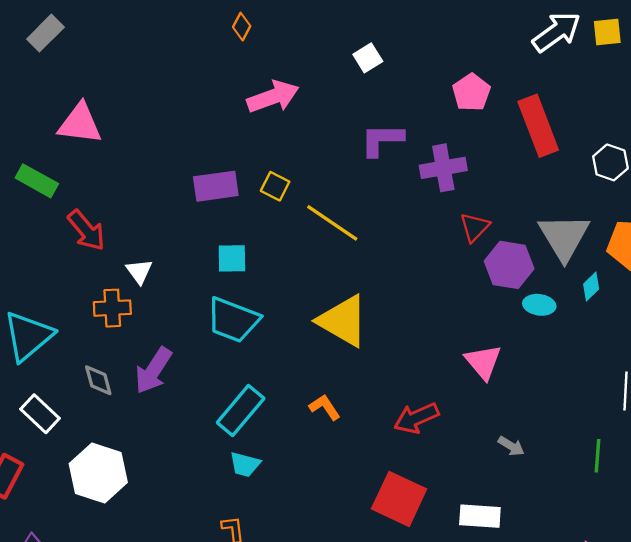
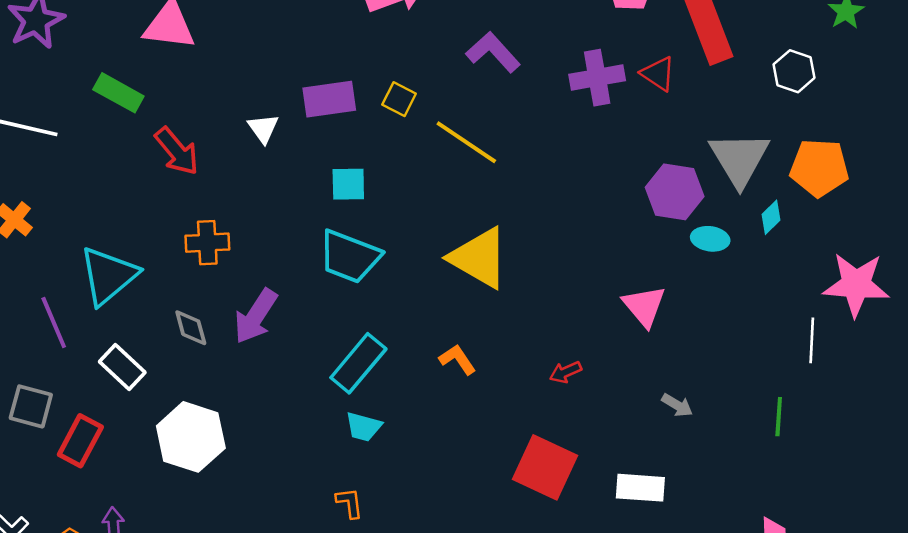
purple L-shape: (382, 140) -> (493, 52), moved, turned 48
red triangle: (475, 227) -> (658, 74), moved, turned -40
white triangle: (139, 271) -> (263, 128), moved
red arrow: (416, 418) -> (565, 372), size x0.6

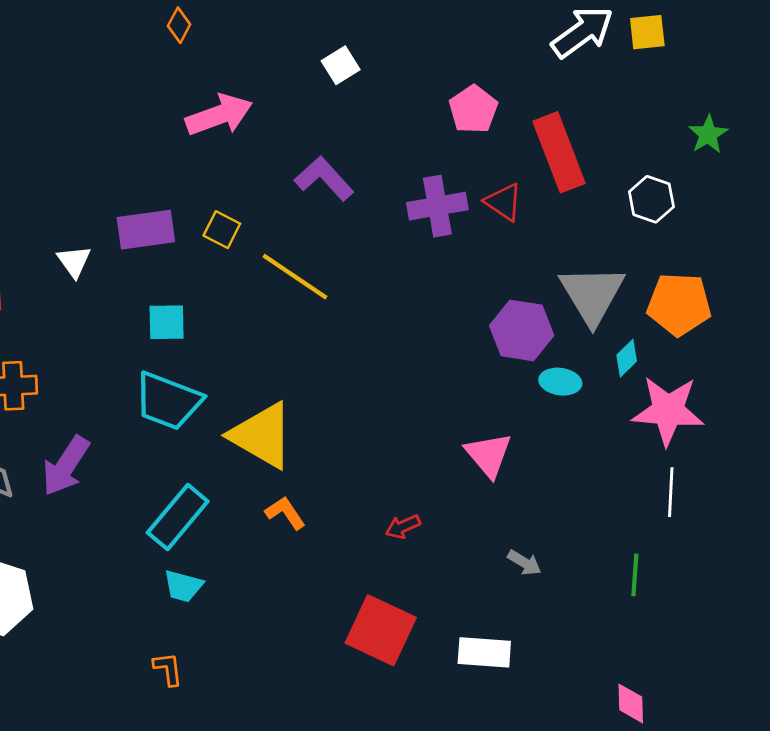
yellow triangle: (479, 258) -> (262, 435), moved
pink star: (856, 285) -> (668, 411), moved

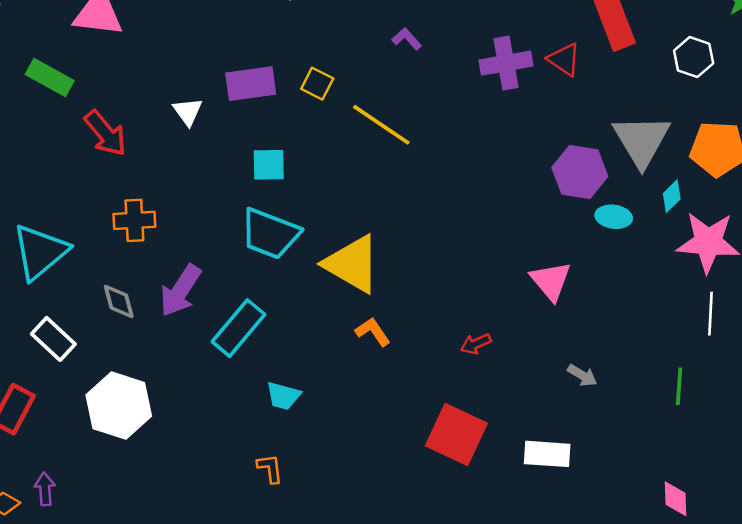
purple L-shape: (324, 179) -> (407, 39), size x0.6
cyan rectangle: (178, 517) -> (239, 328), moved

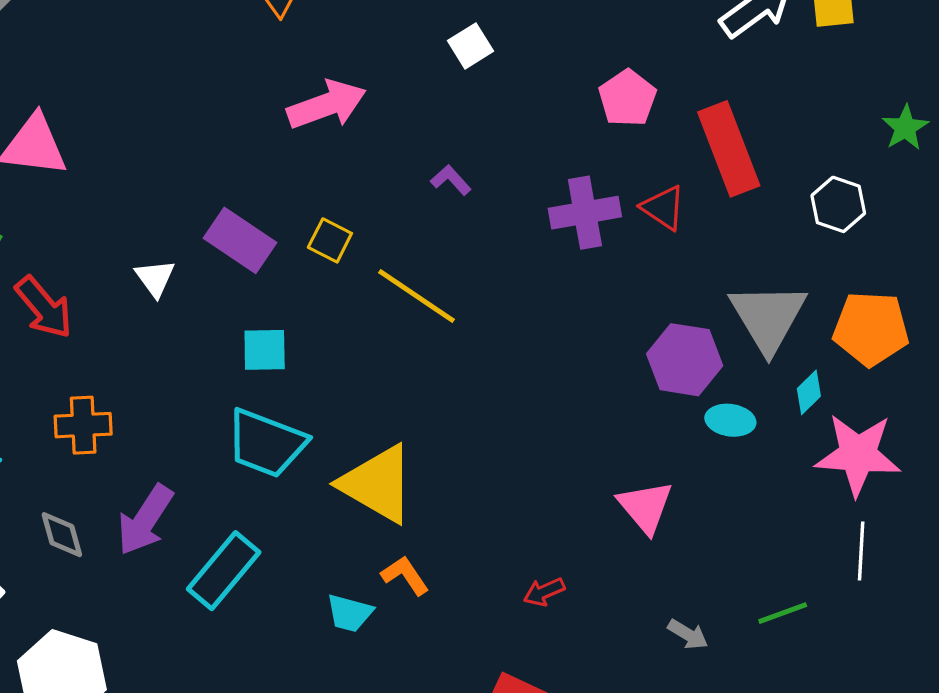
purple rectangle: (251, 84) -> (240, 240), turned 42
green line: (679, 386) -> (783, 613), moved, turned 66
cyan trapezoid: (283, 396) -> (350, 613), moved

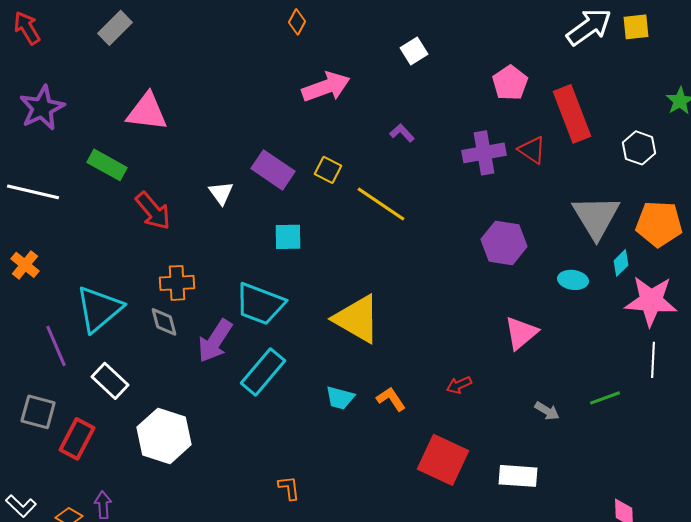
purple hexagon: (685, 360) -> (504, 243), moved
cyan trapezoid: (266, 443) -> (260, 304), moved
pink triangle: (645, 507) -> (521, 333), turned 30
gray diamond: (62, 535) -> (164, 322), moved
orange L-shape: (405, 575) -> (391, 399), moved

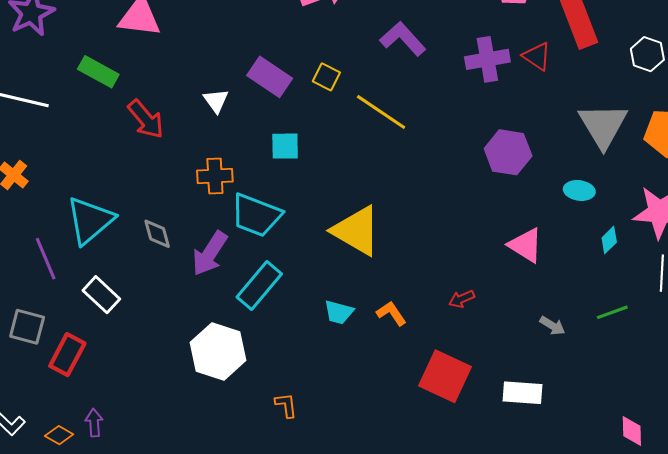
purple L-shape: (402, 133) -> (403, 39), size x1.8
cyan diamond: (621, 263) -> (609, 240), moved
orange cross: (177, 283) -> (215, 176), moved
pink triangle: (521, 333) -> (526, 245), turned -48
white hexagon: (164, 436) -> (218, 351), moved

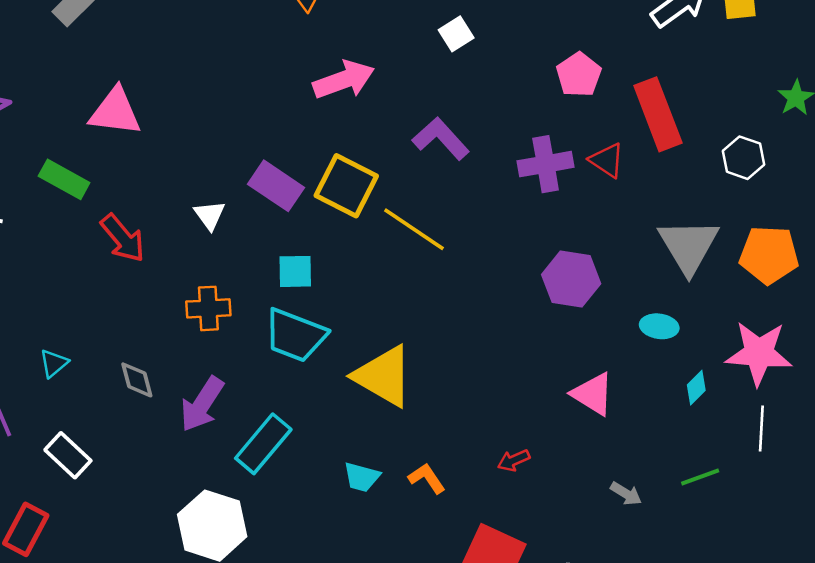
yellow square: (326, 77) -> (346, 186), size x1.8
cyan trapezoid: (256, 215) -> (295, 335), moved
cyan triangle: (90, 220) -> (54, 363), size x0.5

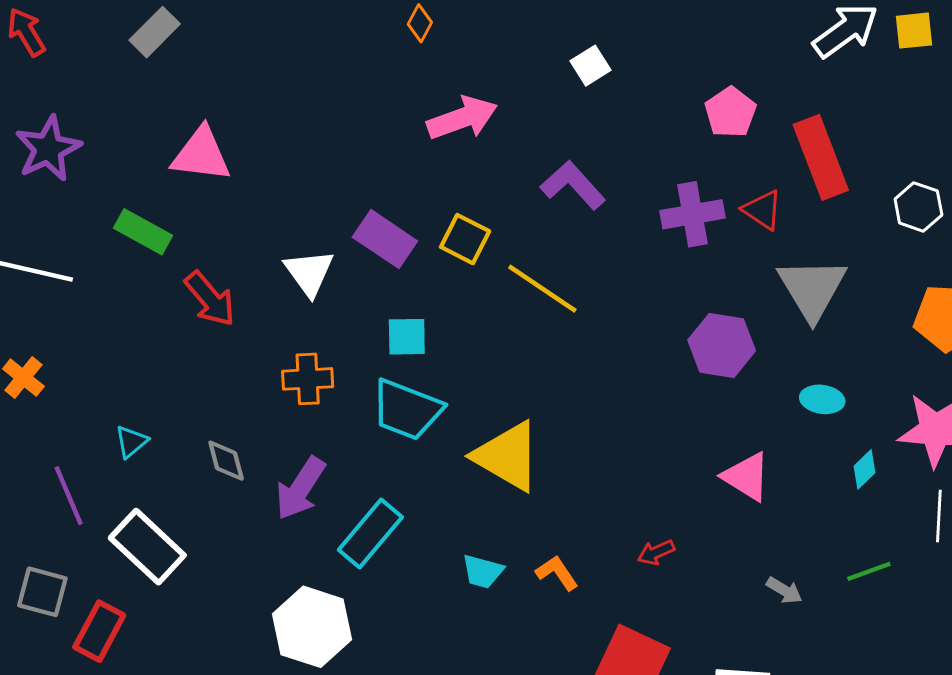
yellow square: (346, 186) -> (465, 239), size x0.7
white triangle: (210, 215) -> (309, 273), size x1.4
gray triangle: (689, 246) -> (812, 289), moved
white rectangle: (68, 455) -> (147, 547), size x1.4

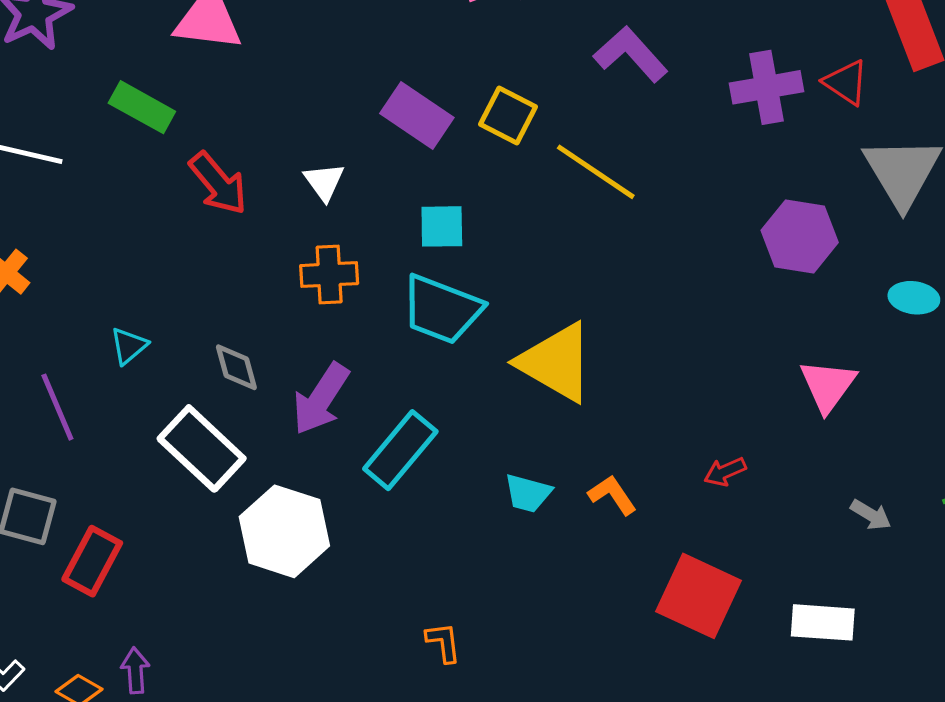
white triangle: (309, 273) -> (324, 182), moved, size x0.7
pink triangle: (746, 477) -> (828, 386), turned 34
white rectangle: (147, 547) -> (202, 448), moved
white hexagon: (312, 627) -> (284, 531), moved

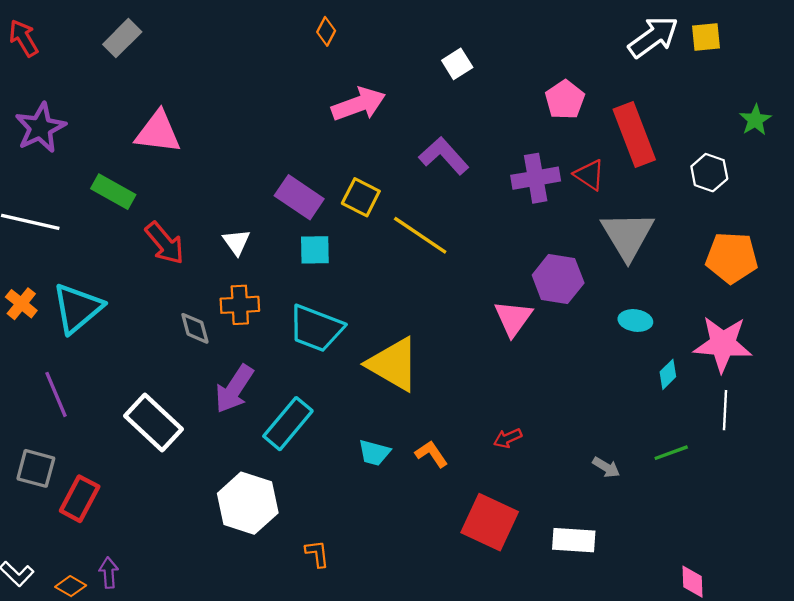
cyan square: (442, 226) -> (315, 250), moved
cyan triangle: (129, 346) -> (77, 308), moved, size x2.0
gray diamond: (236, 367) -> (195, 328), moved
pink triangle: (828, 386) -> (513, 318), moved
white hexagon: (284, 531) -> (248, 503), moved

